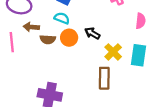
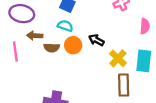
brown rectangle: (104, 78) -> (124, 85), moved

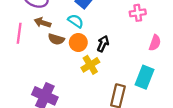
black arrow: (96, 40) -> (103, 44), turned 70
yellow cross: (118, 58) -> (90, 65), moved

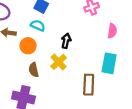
brown semicircle: (56, 39) -> (34, 70), moved, turned 72
orange circle: (78, 43) -> (28, 46), moved

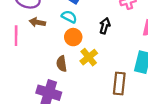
black arrow: (66, 41) -> (105, 26), moved
orange circle: (28, 46) -> (73, 37), moved

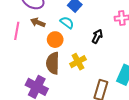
orange circle: (73, 37) -> (55, 40), moved
brown semicircle: (62, 64) -> (53, 63), size x1.5

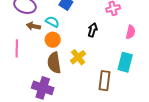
cyan semicircle: (67, 23) -> (52, 22), moved
pink line: (17, 31) -> (17, 48), moved

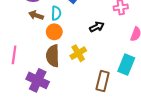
cyan semicircle: (52, 22) -> (56, 13), turned 56
black arrow: (92, 30) -> (97, 27), turned 40
pink line: (17, 48) -> (14, 55), moved

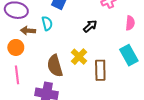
orange circle: (54, 32) -> (16, 47), moved
cyan rectangle: (126, 65) -> (129, 55), turned -36
brown rectangle: (103, 81) -> (100, 70), moved

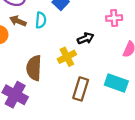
cyan rectangle: (129, 55) -> (116, 83), turned -60
yellow cross: (79, 57) -> (67, 57), moved

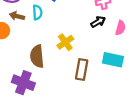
black arrow: (86, 38) -> (98, 22), moved

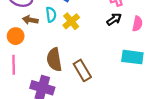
yellow cross: (65, 42) -> (71, 21), moved
brown rectangle: (82, 69) -> (82, 70), moved, turned -36

